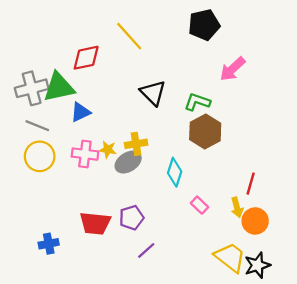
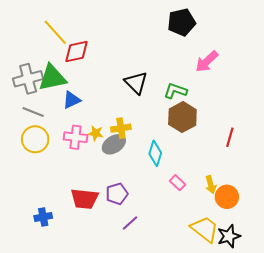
yellow line: (129, 36) -> (55, 32), moved
red line: (251, 184) -> (230, 137), moved

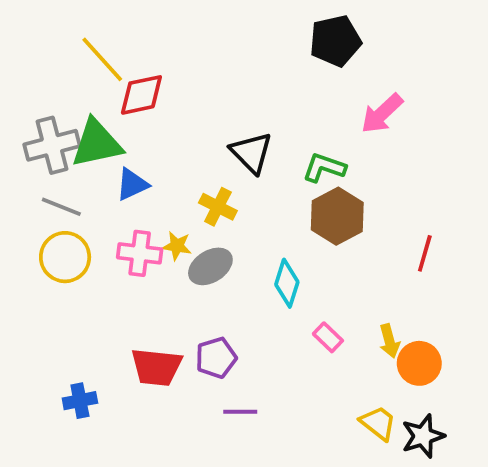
yellow cross: (121, 128) -> (218, 207), moved, turned 36
purple line: (130, 223) -> (240, 412), turned 42
yellow trapezoid: (205, 229) -> (378, 423), size x0.7

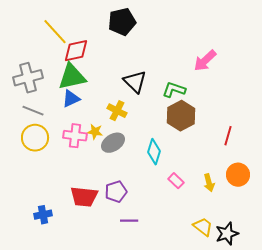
black pentagon: (335, 41) -> (122, 22), moved
green triangle: (97, 143) -> (72, 77), moved
orange circle: (419, 363) -> (238, 175), moved

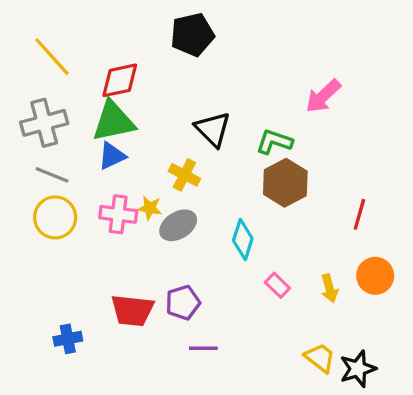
yellow line: (55, 32) -> (52, 57), moved

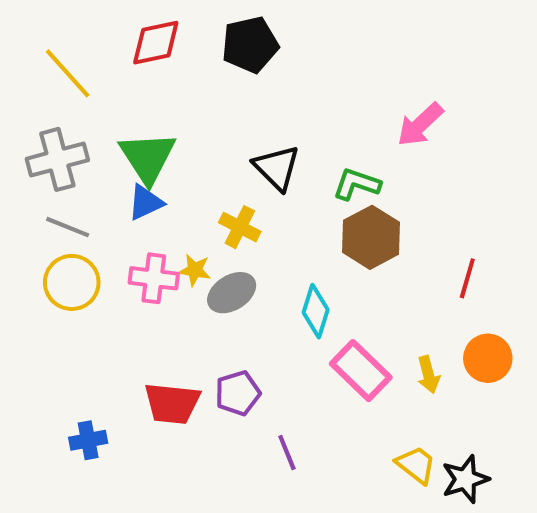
red diamond: (120, 80) -> (156, 43), moved
green triangle: (113, 121) -> (148, 157), turned -51
pink rectangle: (277, 285) -> (361, 371), size x1.8
purple line: (203, 348) -> (287, 453), moved, turned 68

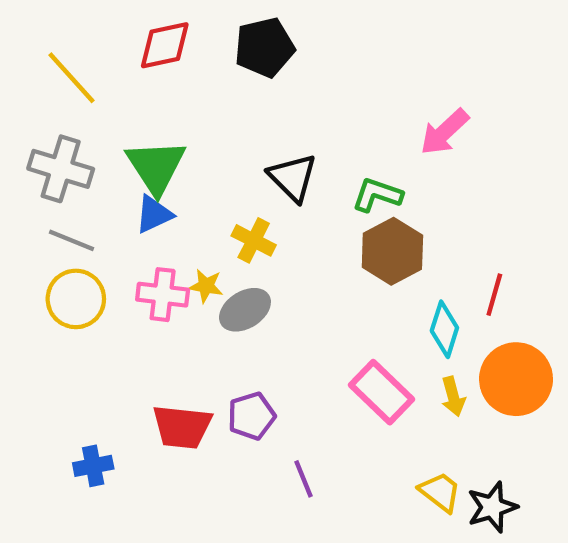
gray cross: (57, 159) -> (61, 169), turned 32
cyan diamond: (316, 311) -> (444, 329), moved
orange circle: (488, 358) -> (516, 379), size x1.4

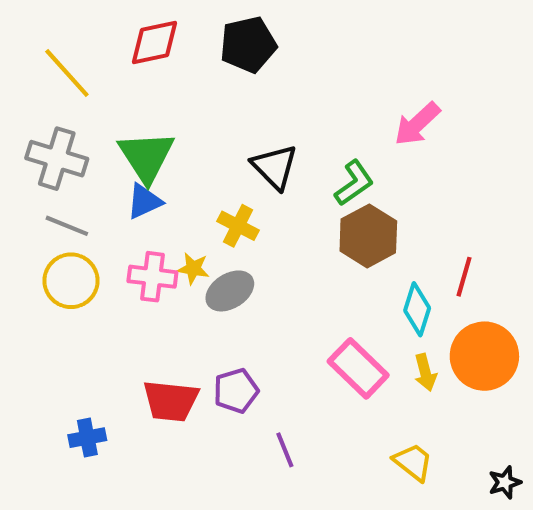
green L-shape: (377, 195) -> (354, 183), turned 126
black star: (492, 507) -> (505, 482), moved, size x0.7

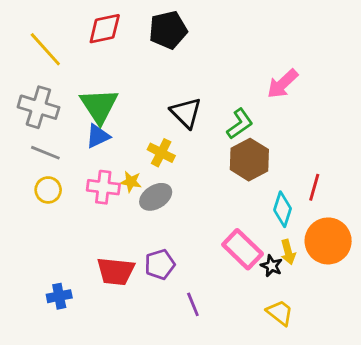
yellow circle: (71, 281) -> (48, 190), size x0.7
black star: (505, 482) -> (272, 266), moved, turned -30

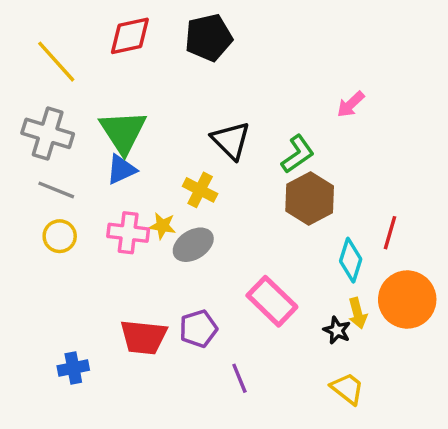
pink arrow: (283, 84) -> (351, 104), size x0.7
pink rectangle: (243, 249) -> (272, 301), moved

